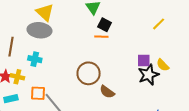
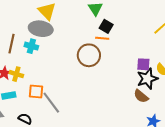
cyan cross: (35, 59) -> (31, 46), moved
brown circle: (89, 73) -> (89, 55), moved
brown semicircle: (107, 92) -> (141, 96), moved

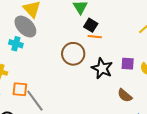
gray ellipse: (41, 29) -> (25, 27), turned 35
orange line: (102, 38) -> (95, 37), moved
black star: (147, 79) -> (102, 68), moved, turned -30

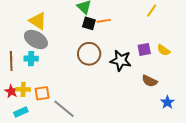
black square: (91, 25) -> (89, 23), moved
orange line: (95, 37) -> (104, 21), moved
orange square: (20, 89) -> (42, 93), moved

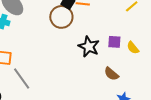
brown circle: (89, 54) -> (61, 17), moved

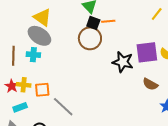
purple square: (114, 42) -> (147, 52), size x1.6

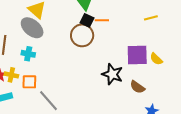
yellow line: (157, 14) -> (151, 18), turned 32
cyan cross: (33, 55) -> (28, 54), moved
black star: (123, 62) -> (112, 74), moved

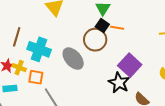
gray ellipse: (32, 28) -> (73, 59), moved
cyan cross: (28, 54) -> (39, 49), size x1.6
purple square: (137, 55) -> (130, 65), moved, turned 35

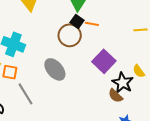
gray ellipse: (73, 59) -> (55, 69), moved
black star: (119, 83) -> (123, 83), moved

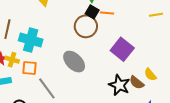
yellow semicircle: (139, 71) -> (150, 75), moved
black star: (123, 83) -> (119, 85), moved

